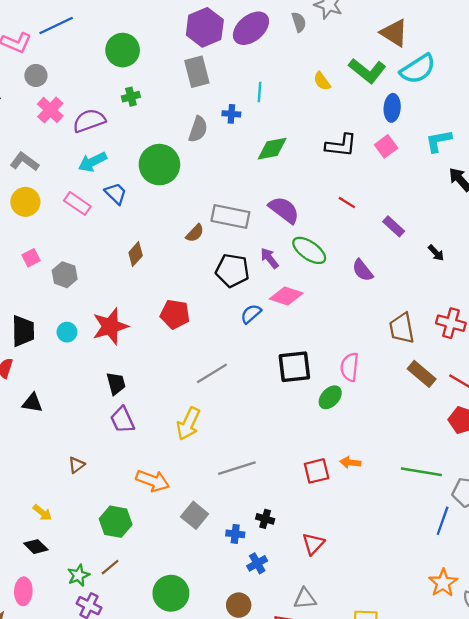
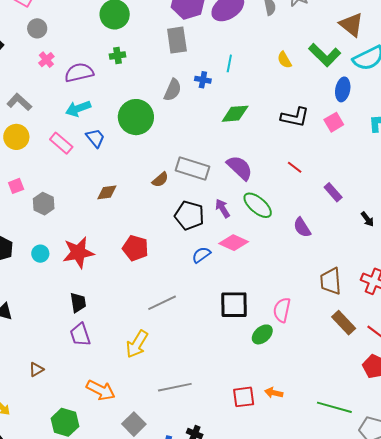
pink cross: (50, 110) -> (46, 60), size x0.7
brown diamond: (136, 254) -> (107, 192), turned 35

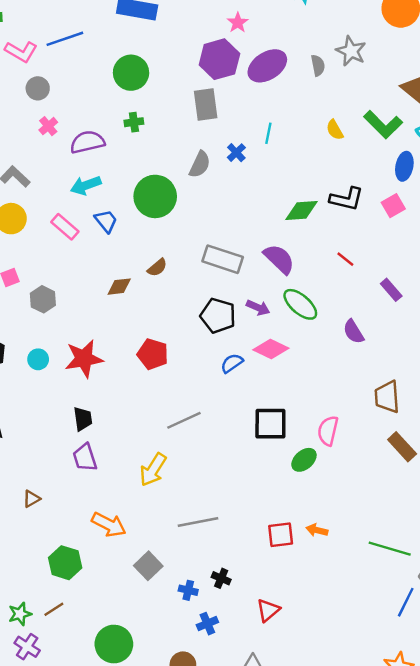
blue cross: (203, 80) -> (236, 153), turned 35
green diamond: (235, 114) -> (302, 210), moved
brown semicircle: (160, 180) -> (157, 268), moved
purple arrow: (223, 208) -> (258, 308), turned 144

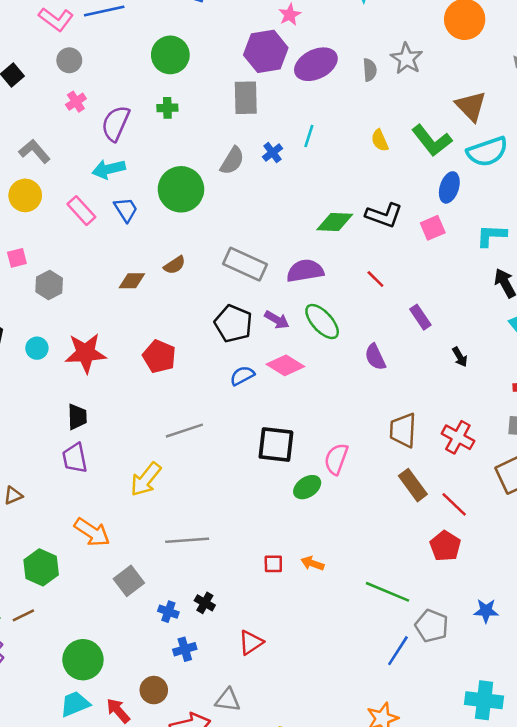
purple semicircle: (87, 142) -> (116, 123), turned -60
purple semicircle: (279, 259) -> (305, 271), turned -60
red square: (281, 535) -> (273, 564), size x0.7

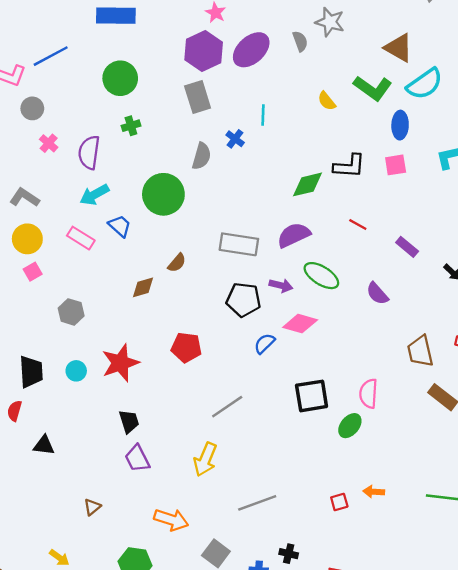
pink square: (433, 228) -> (396, 165), turned 30
pink square: (17, 258) -> (33, 272), moved

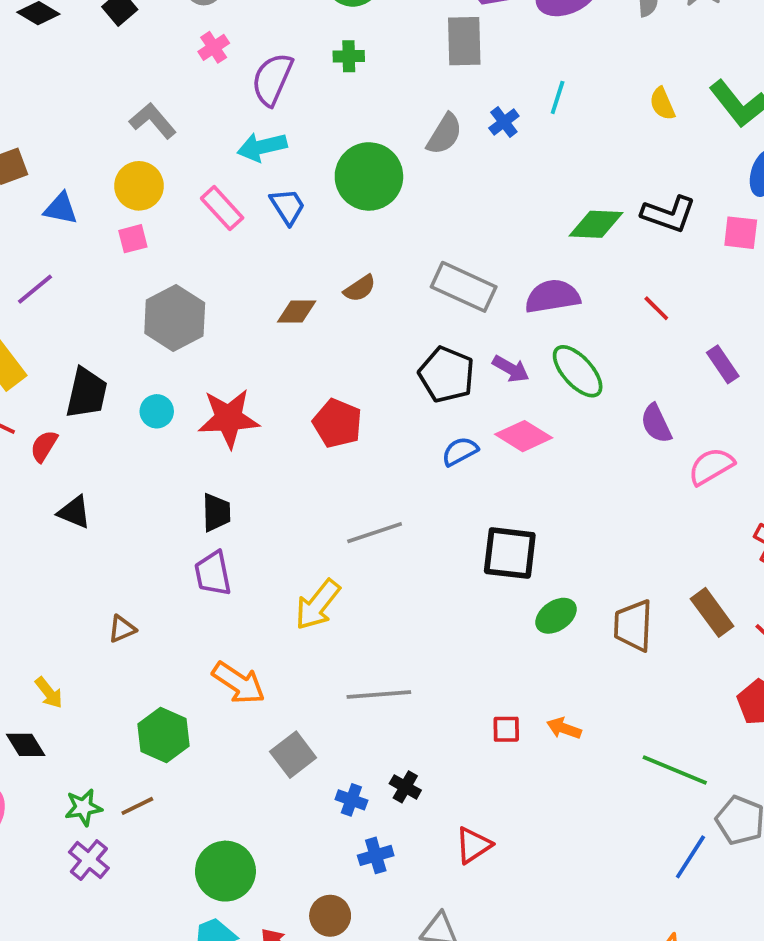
gray hexagon: (71, 312) -> (175, 318), size x1.5
brown trapezoid: (420, 351) -> (633, 625), moved
pink semicircle: (368, 393) -> (711, 466), moved, turned 40

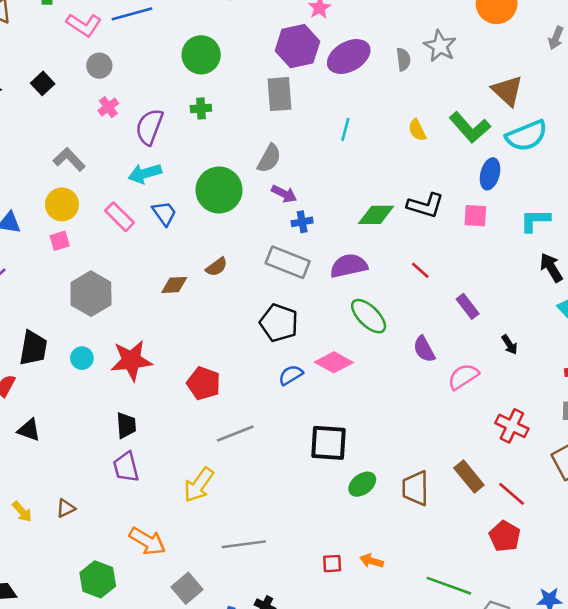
blue cross: (504, 122) -> (302, 222), moved, turned 30
purple arrow: (511, 369) -> (284, 194), moved
red pentagon: (337, 423) -> (204, 383), moved
yellow arrow: (49, 693) -> (22, 512), moved

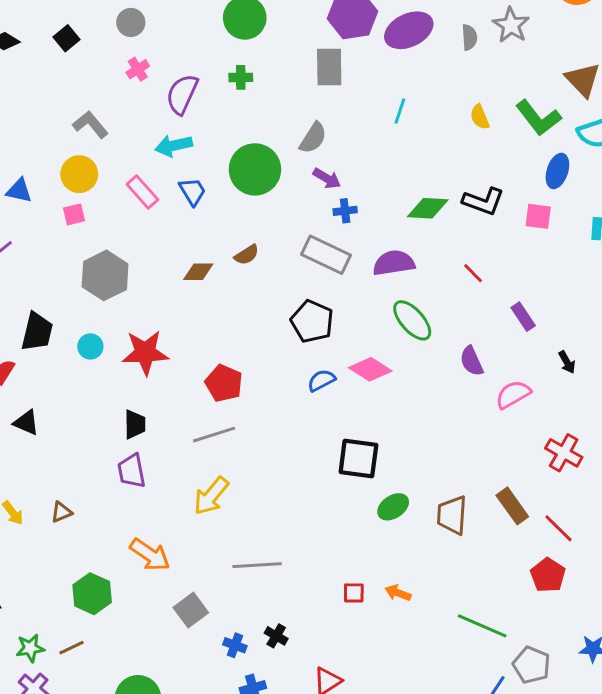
gray line: (235, 434) -> (214, 435), moved

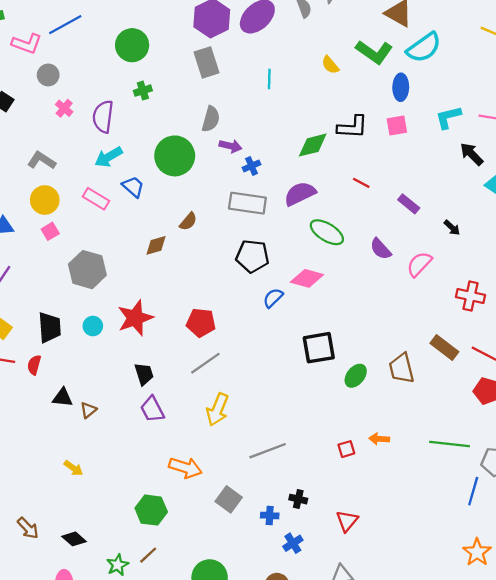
brown triangle: (61, 512) -> (88, 410), moved

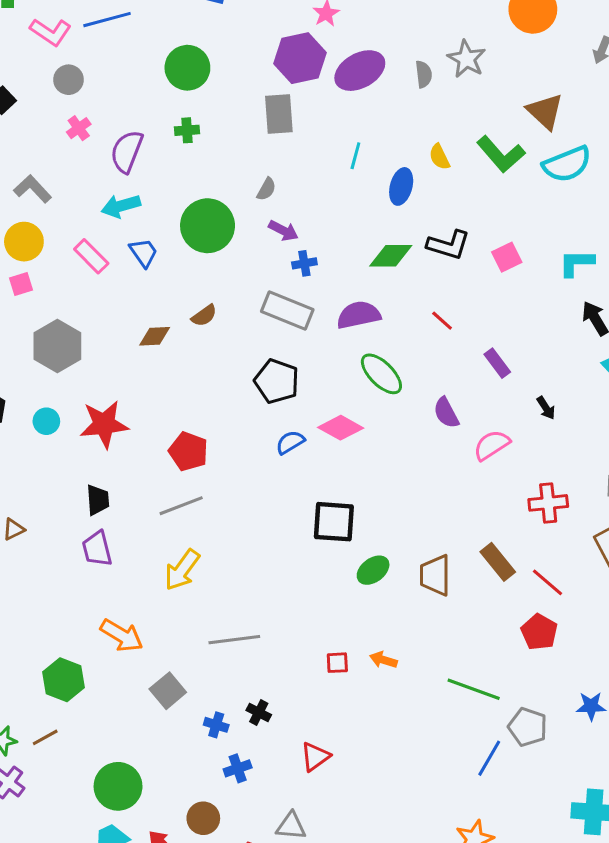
blue ellipse: (401, 87) -> (401, 186), moved
gray semicircle: (211, 119) -> (266, 189), size x0.7
pink square: (397, 125) -> (507, 257), turned -30
red cross: (470, 296) -> (548, 503), turned -32

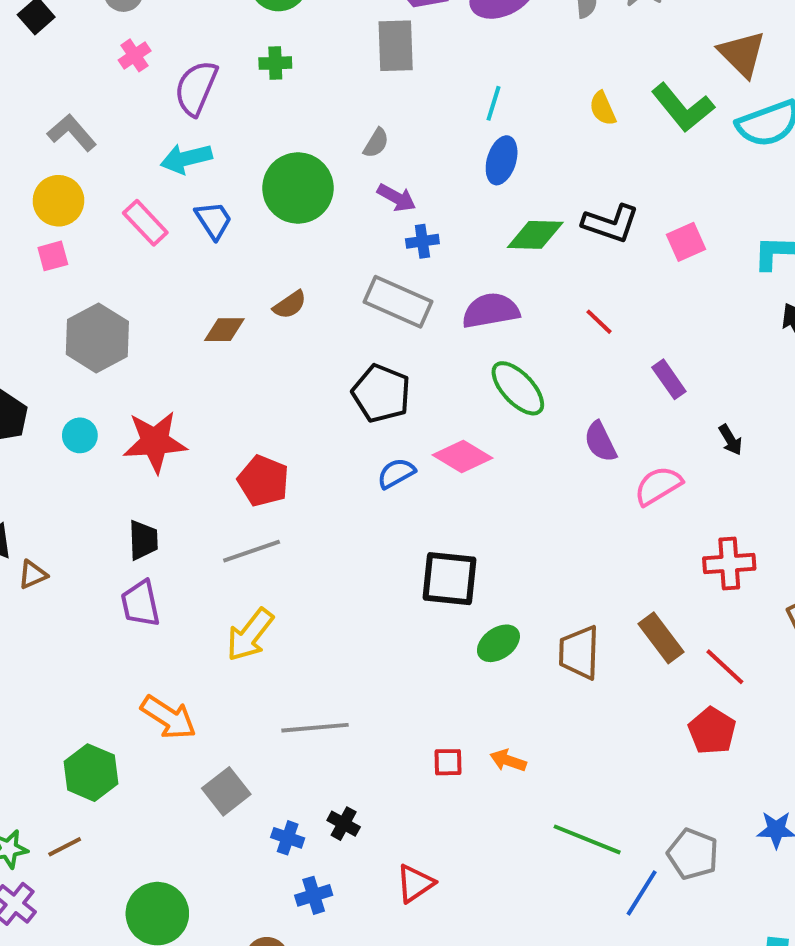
blue ellipse: (401, 186) -> (502, 160), moved
green line: (474, 689) -> (587, 839), moved

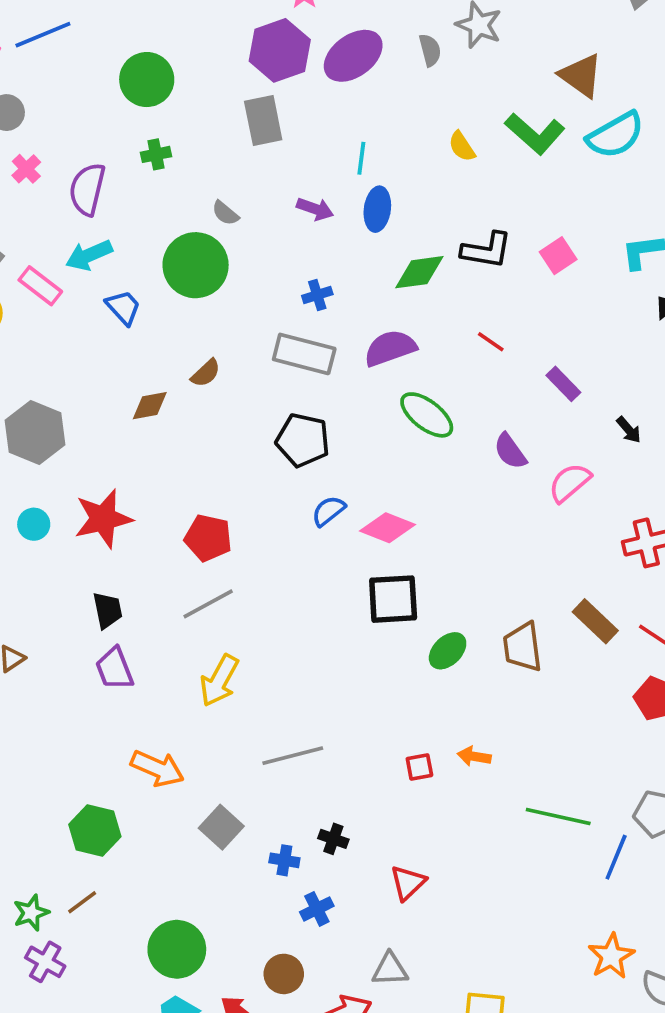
gray semicircle: (376, 143) -> (225, 213), moved, turned 108
purple arrow: (396, 198) -> (315, 209), moved
pink rectangle: (145, 223) -> (40, 286), moved
pink diamond: (462, 457) -> (388, 528), moved

